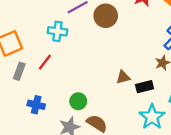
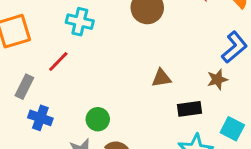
gray rectangle: (19, 71) -> (24, 87), moved
brown triangle: (123, 77) -> (161, 78), moved

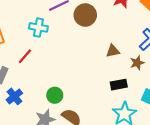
brown triangle: (161, 78) -> (113, 51), moved
blue cross: (40, 118) -> (14, 96), turned 35

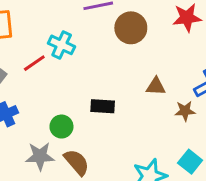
cyan cross: (38, 27) -> (62, 45), moved
black rectangle: (119, 85) -> (103, 106), moved

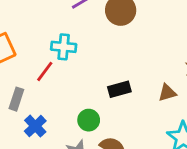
brown triangle: (156, 86) -> (167, 93), moved

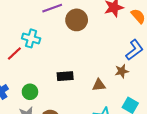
green circle: (89, 120) -> (30, 92), moved

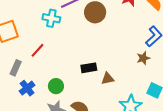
cyan cross: (31, 38) -> (51, 18), moved
brown triangle: (99, 85) -> (108, 79), moved

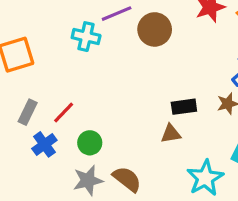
red line: (37, 50) -> (64, 112), moved
black rectangle: (89, 68) -> (184, 107), moved

